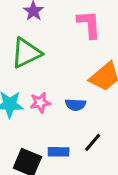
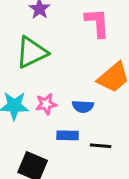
black line: (93, 142) -> (101, 146), turned 54
blue rectangle: (59, 152) -> (68, 135), moved

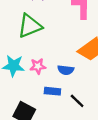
black line: (101, 146) -> (77, 101), turned 35

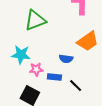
pink star: (38, 66) -> (36, 69), moved

